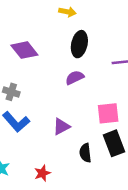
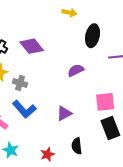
black ellipse: (79, 44) -> (93, 36), moved
black semicircle: (85, 153) -> (77, 146), moved

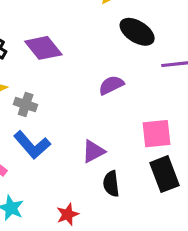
black ellipse: (93, 36) -> (137, 32), turned -70
black semicircle: (77, 146) -> (111, 184), moved

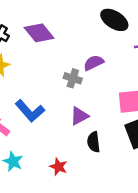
gray cross: (26, 105) -> (73, 78), moved
red star: (68, 214) -> (59, 167), turned -30

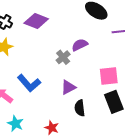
purple diamond: (39, 33) -> (36, 21), turned -30
gray cross: (73, 78) -> (63, 57), turned 32

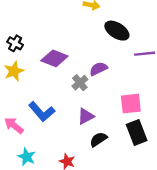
purple diamond: (36, 21) -> (54, 58), moved
black semicircle: (80, 108) -> (98, 139), turned 63

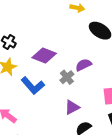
blue L-shape: (42, 112) -> (33, 86), moved

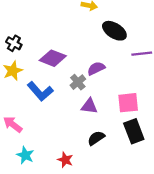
purple triangle: (72, 107) -> (89, 106), moved, turned 35

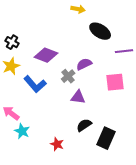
pink square: (128, 103) -> (115, 82), moved
black rectangle: (134, 131) -> (106, 138), moved, turned 45
cyan star: (25, 155) -> (22, 131), moved

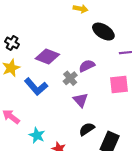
purple triangle: (78, 97) -> (81, 100), turned 42
cyan star: (22, 131) -> (37, 135), moved

